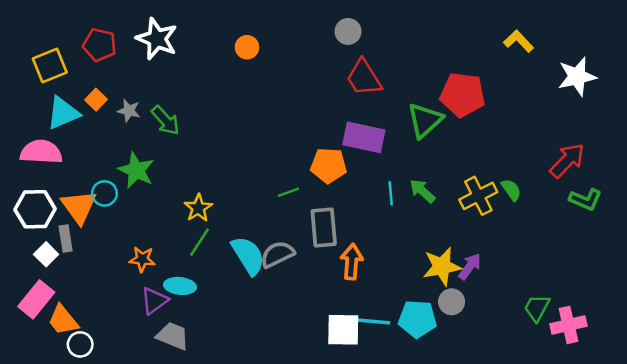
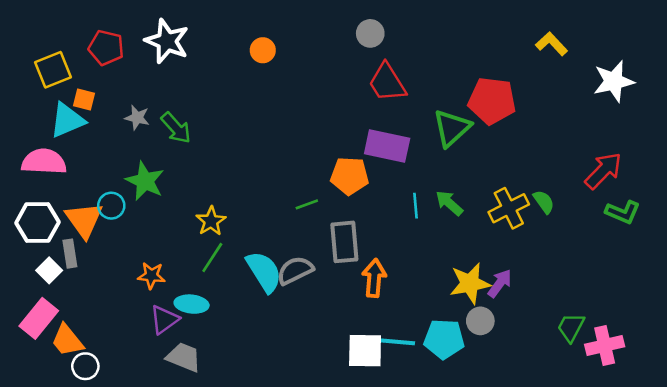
orange square: (96, 100) -> (84, 99), moved, turned -30

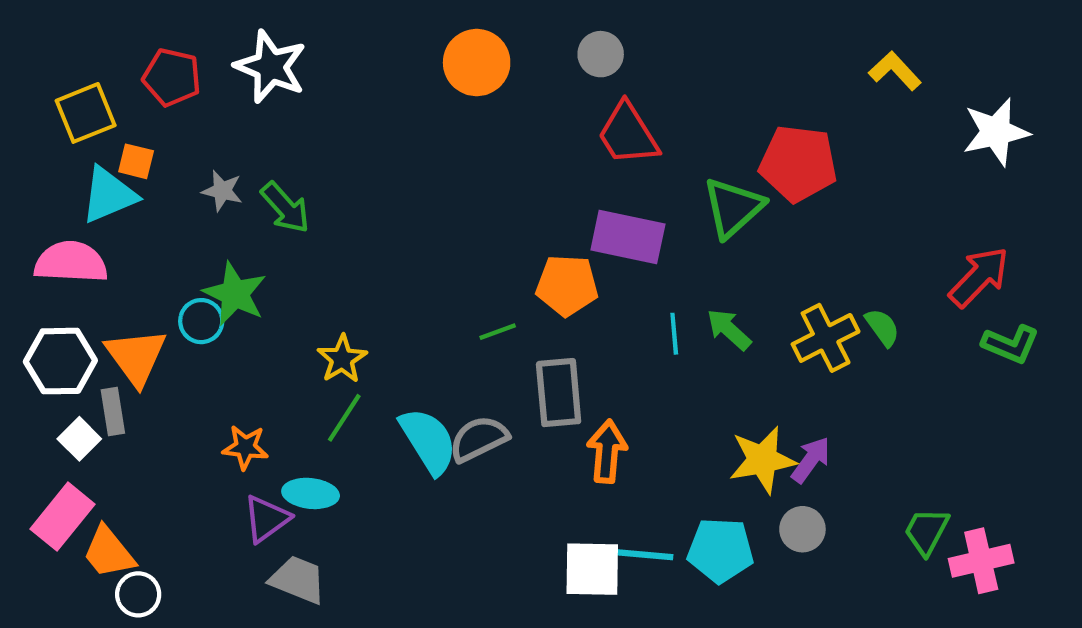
orange circle: (263, 50) -> (477, 63), moved, size x1.6
cyan circle: (111, 206) -> (201, 321), moved
gray circle: (480, 321) -> (802, 529), moved

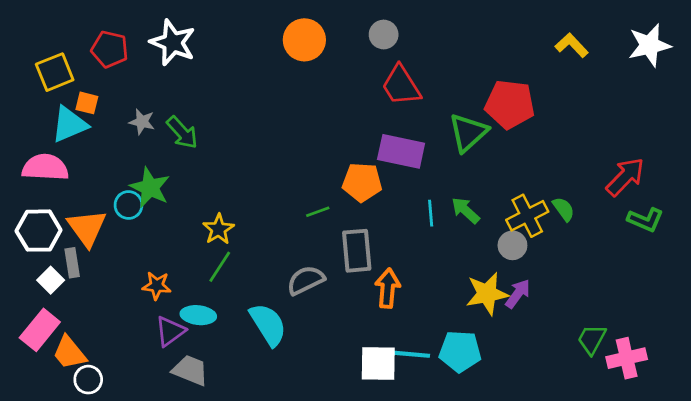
white star: (996, 132) -> (649, 45), moved
cyan semicircle: (428, 441) -> (268, 325), moved
gray circle: (802, 529) -> (512, 245), moved

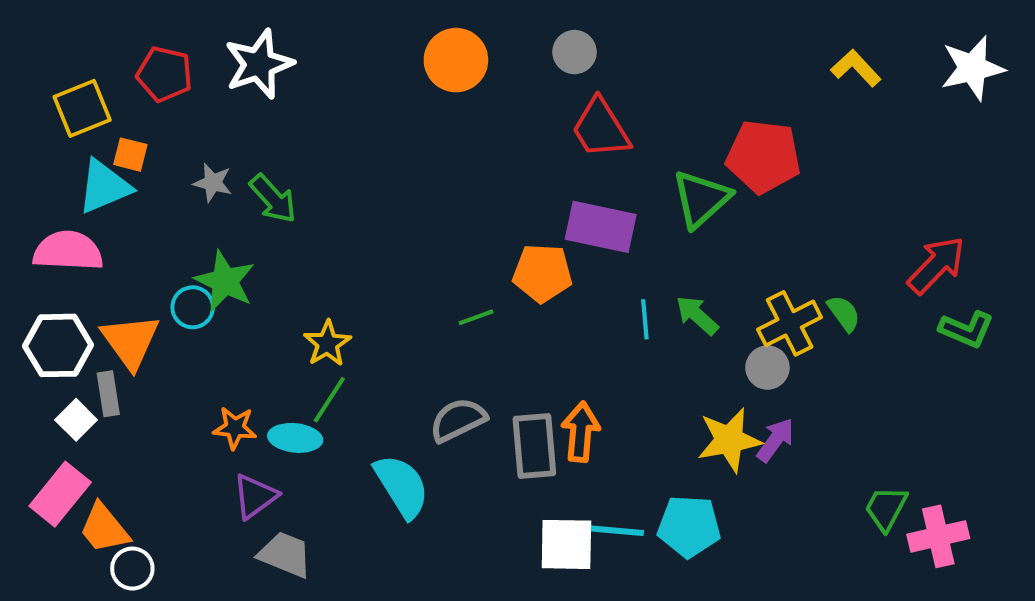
white star: (173, 43) -> (259, 64), turned 30
gray rectangle: (357, 251) -> (534, 446), moved
cyan ellipse: (198, 315) -> (295, 438), moved

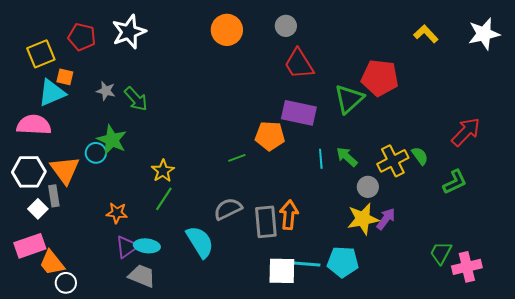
green L-shape: (966, 329) -> (455, 182), moved, turned -48
gray circle: (767, 368) -> (368, 187), moved
cyan ellipse: (295, 438) -> (147, 246), moved
pink rectangle: (60, 494) -> (30, 246), turned 32

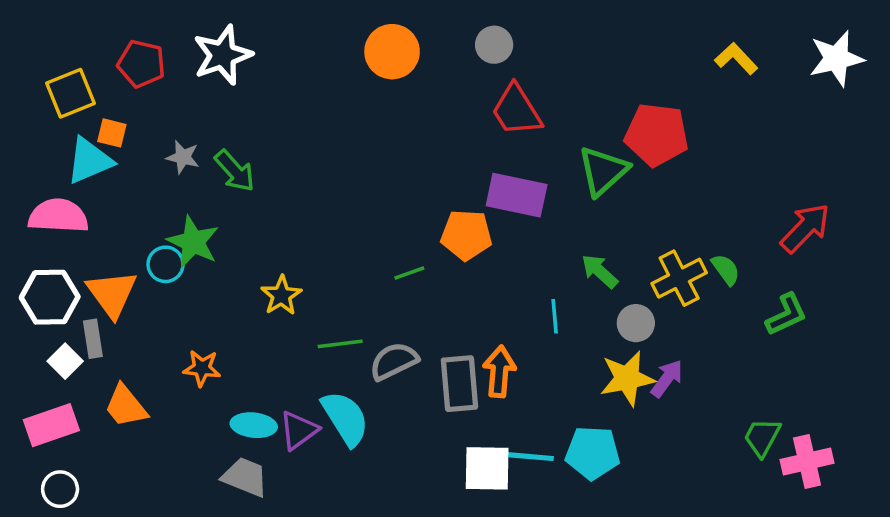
cyan line: (321, 159) -> (555, 316), moved
green line: (164, 199) -> (340, 344), moved, turned 50
purple triangle: (127, 247) -> (299, 430), moved
orange trapezoid: (52, 263) -> (126, 406), moved
white circle: (66, 283) -> (60, 489), moved

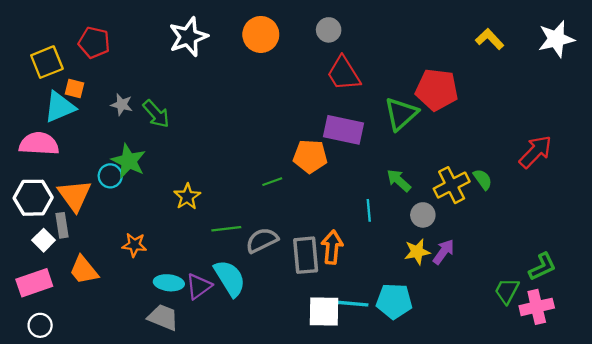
white star: (223, 55) -> (188, 37), moved
green L-shape: (786, 314) -> (542, 267), moved
yellow star: (627, 378) -> (417, 252), size x0.7

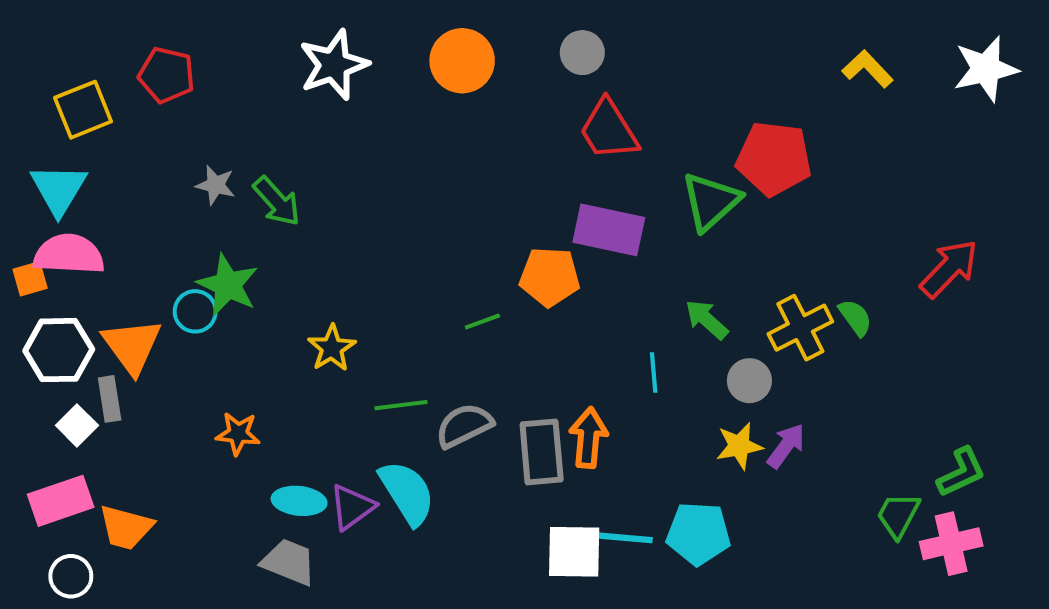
orange square: (75, 89) -> (30, 279), moved, turned -30
cyan triangle: (60, 107) -> (59, 189), moved, turned -36
orange trapezoid: (84, 270) -> (126, 527), moved, turned -36

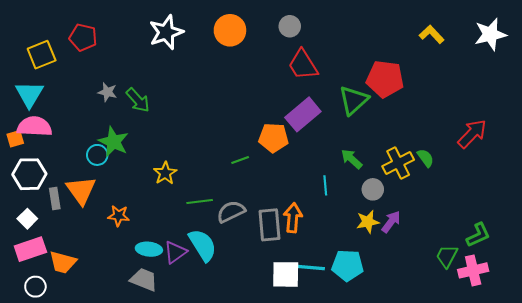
purple rectangle: (609, 230) -> (303, 114), turned -52
orange triangle: (132, 346) -> (81, 190), moved
white square: (77, 425) -> (27, 219), moved

